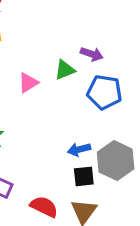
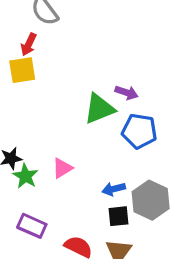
green triangle: (65, 70) -> (99, 109), size x1.5
pink triangle: (28, 83) -> (62, 168), moved

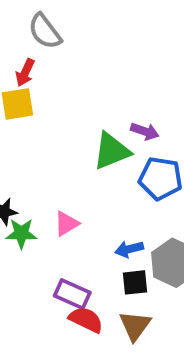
green star: (25, 176) -> (21, 233), turned -30
purple rectangle: (32, 226) -> (72, 294), moved

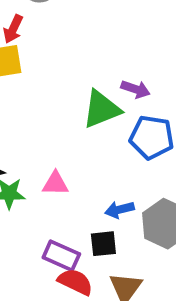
pink triangle: (66, 224) -> (55, 184), turned 32
black square: (135, 282) -> (103, 244), moved

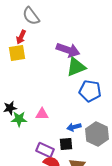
purple arrow: (136, 89) -> (68, 50), moved, size x1.6
green triangle: (101, 109) -> (76, 67), moved

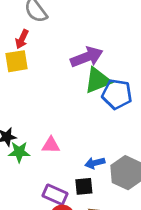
purple arrow: (68, 50) -> (87, 57), turned -40
blue pentagon: (90, 91) -> (117, 94), moved

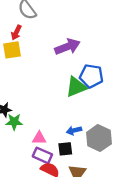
green triangle: (98, 80) -> (76, 87), moved
pink triangle: (51, 145) -> (39, 138), moved

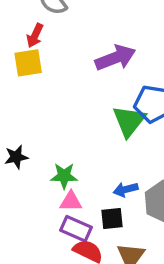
green triangle: (76, 87) -> (129, 121), turned -30
green star: (14, 122) -> (64, 176), moved

